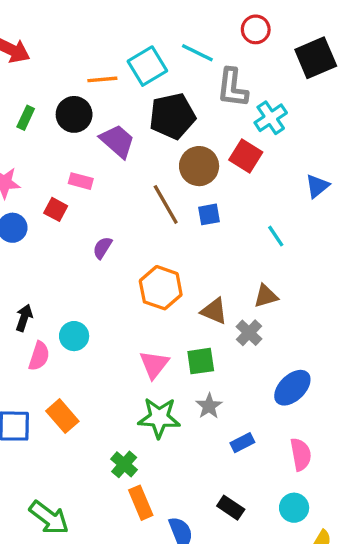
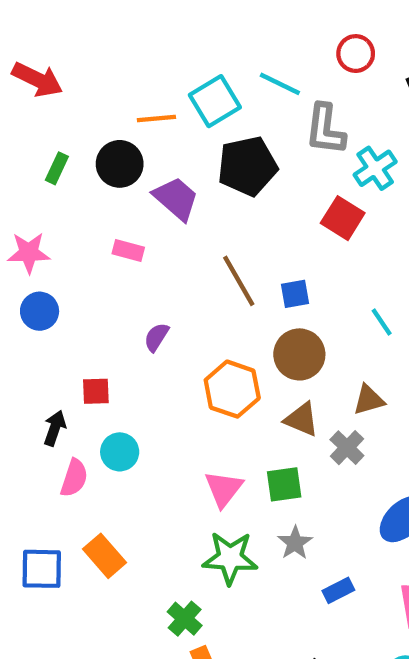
brown circle: (199, 166) -> (299, 354), moved
red square: (56, 209) -> (96, 391), moved, turned -30

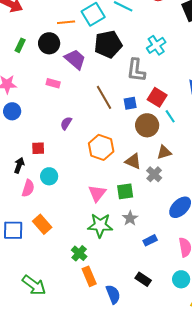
gray L-shape: (325, 129) -> (136, 70), moved
cyan cross: (375, 168) -> (156, 45), moved
red square: (343, 218) -> (157, 97), moved
brown circle: (299, 354) -> (147, 125), moved

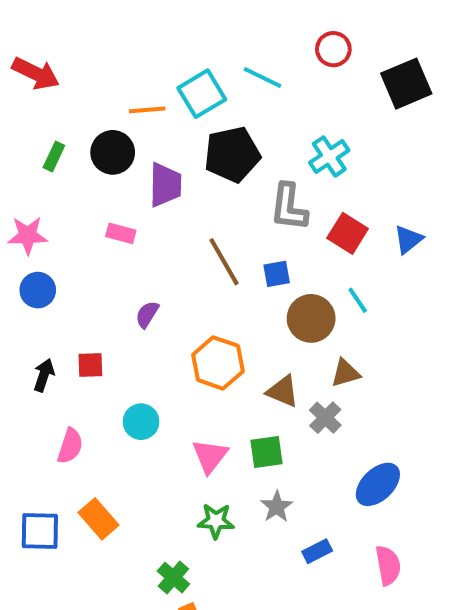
purple trapezoid: (75, 59) -> (165, 185), turned 50
red square: (157, 97) -> (348, 233), moved
black arrow: (19, 165) -> (44, 375), moved
cyan circle: (49, 176) -> (141, 422), moved
green star: (100, 225) -> (216, 521), size x0.7

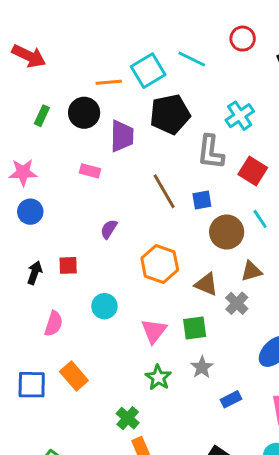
green star: (216, 521) -> (158, 377), turned 30

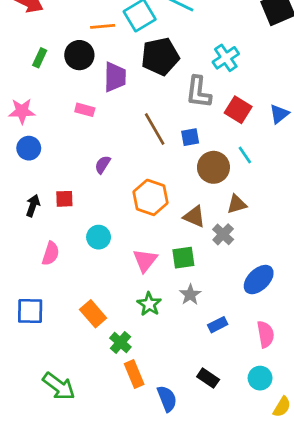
orange rectangle: (74, 376) -> (93, 314), moved

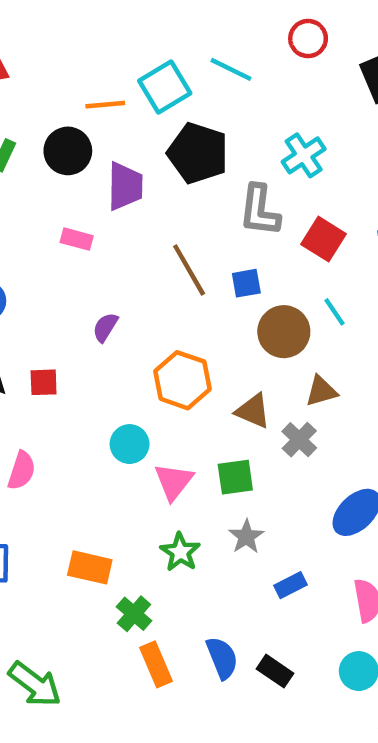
black pentagon: (160, 56) -> (198, 153), turned 30
cyan circle: (99, 237) -> (130, 444), moved
orange rectangle: (93, 314) -> (90, 567), turned -36
blue semicircle: (167, 399) -> (222, 658), moved

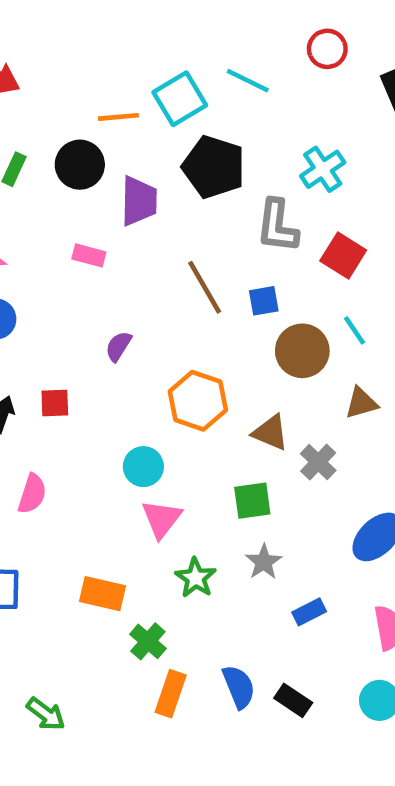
brown triangle: (321, 391) -> (361, 403), moved
pink triangle: (174, 482) -> (162, 519), moved
orange rectangle: (156, 664) -> (171, 694), turned 42
green arrow: (35, 684) -> (46, 714), size x0.7

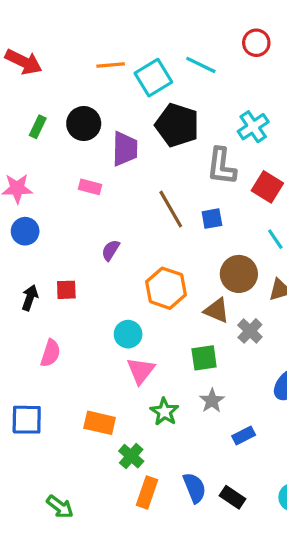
orange line: (118, 117) -> (111, 65), moved
brown circle: (302, 351) -> (239, 274), moved

